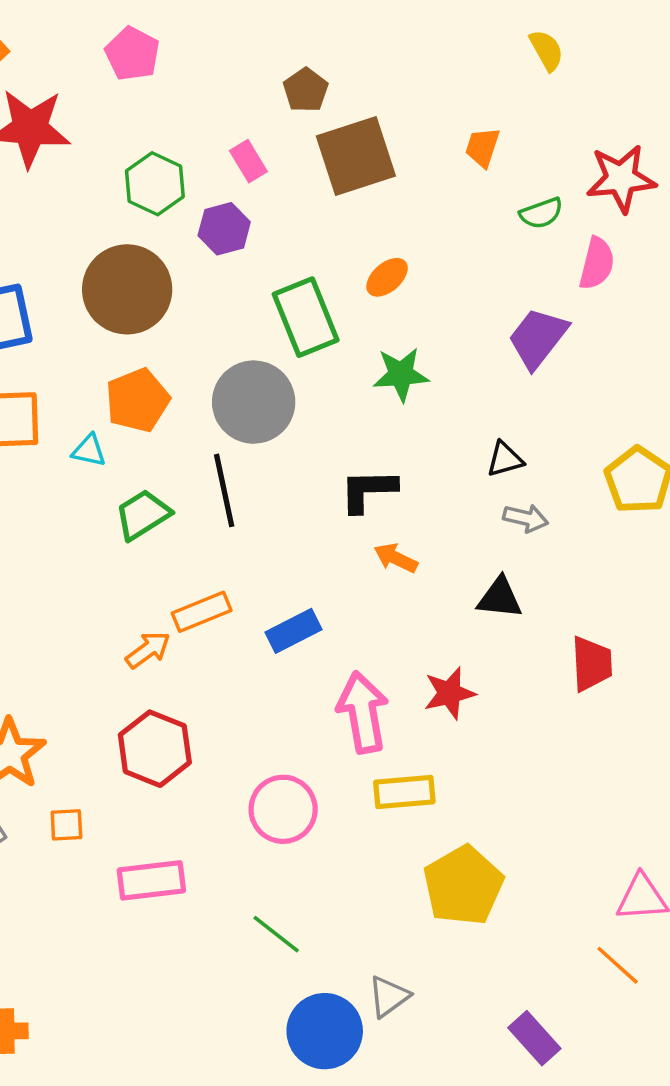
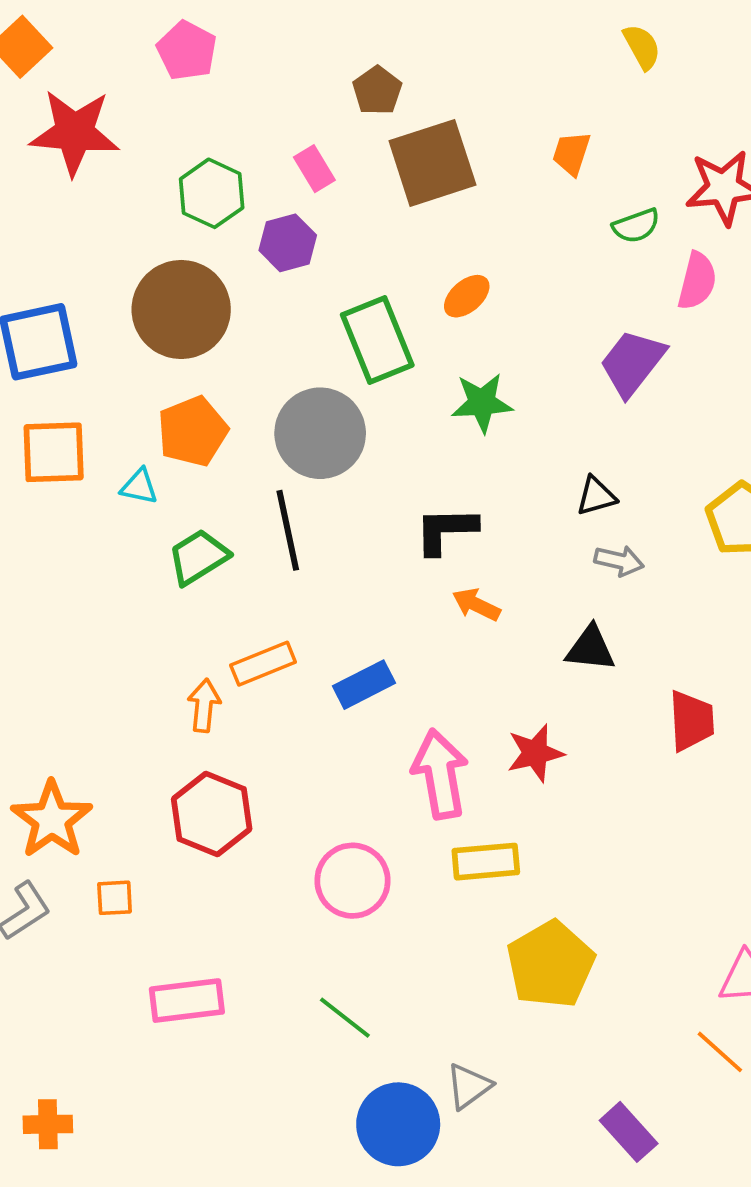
orange arrow: (148, 650) -> (204, 705), turned -48
pink rectangle: (151, 880) -> (187, 1001), moved

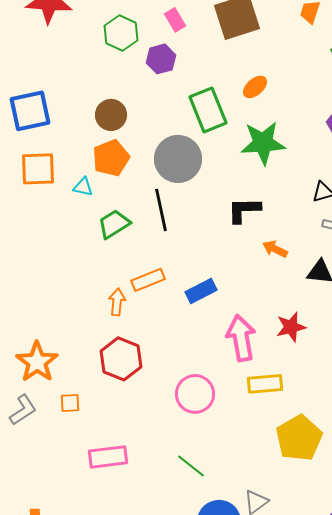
brown circle: (181, 309) -> (111, 115), moved, size x0.6
green star: (482, 403) -> (263, 143), size x1.4
orange arrow: (476, 605) -> (275, 249), moved

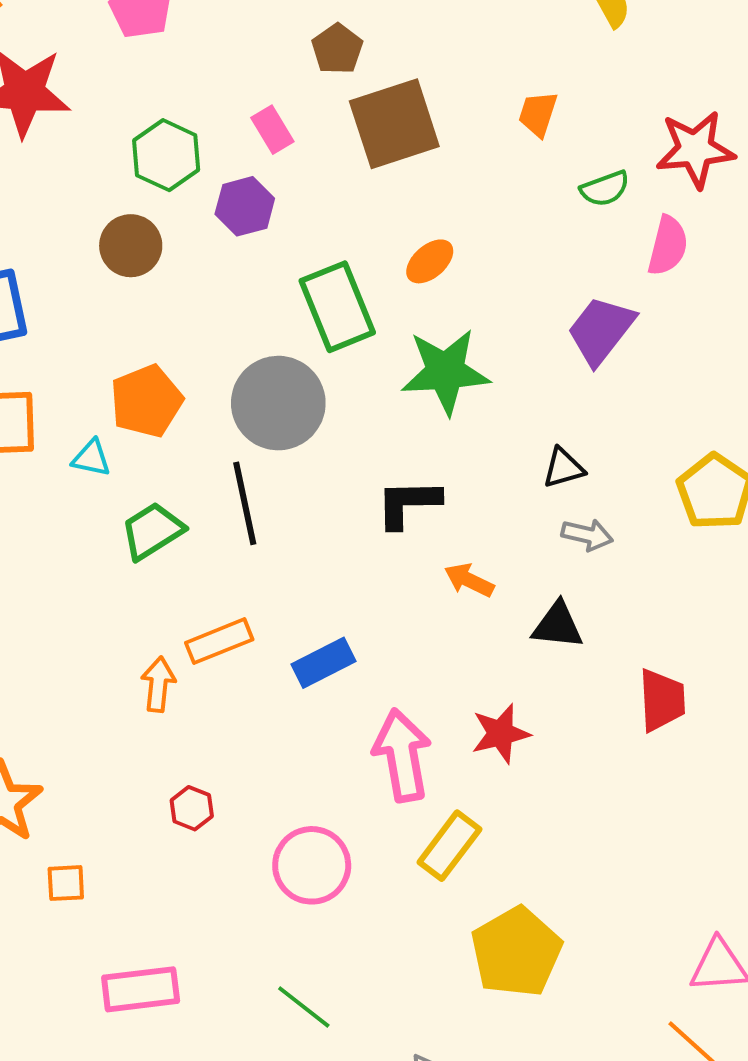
brown circle: (111, 115) -> (131, 246), moved
red hexagon: (121, 359) -> (192, 808), moved, size x0.5
yellow rectangle: (265, 384) -> (449, 846), turned -48

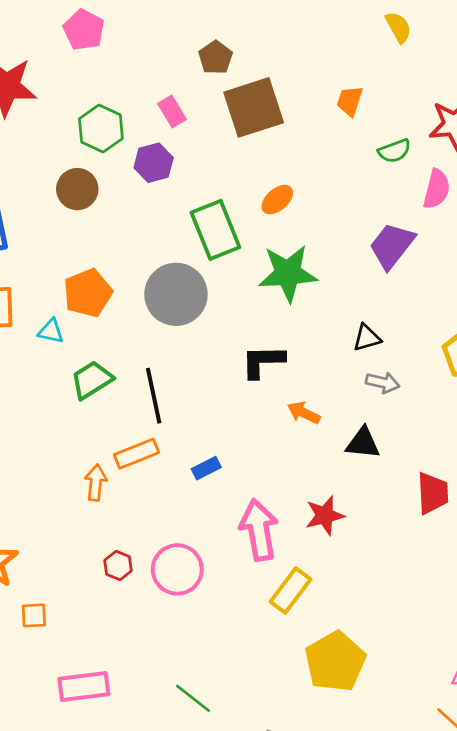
black line: (245, 503) -> (154, 396), moved
blue rectangle: (324, 663) -> (206, 468), size x0.7
pink circle: (312, 865) -> (177, 569), moved

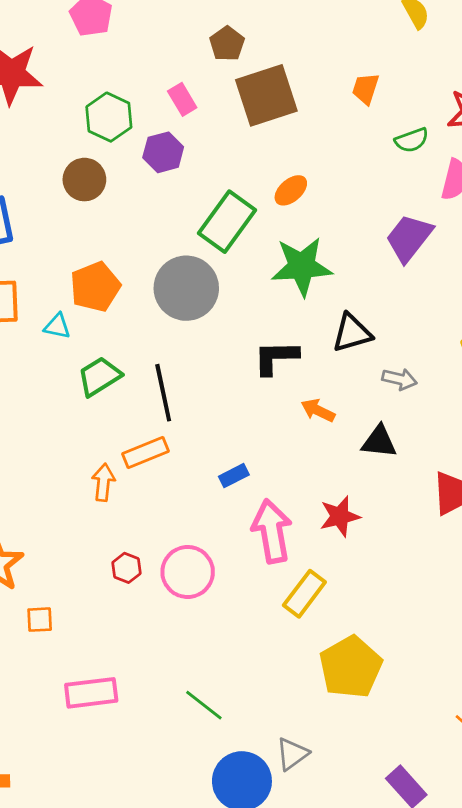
green rectangle: (215, 230) -> (227, 222), turned 58
black triangle: (367, 338) -> (352, 333), moved, size x1.4
blue rectangle: (206, 468) -> (234, 476), moved

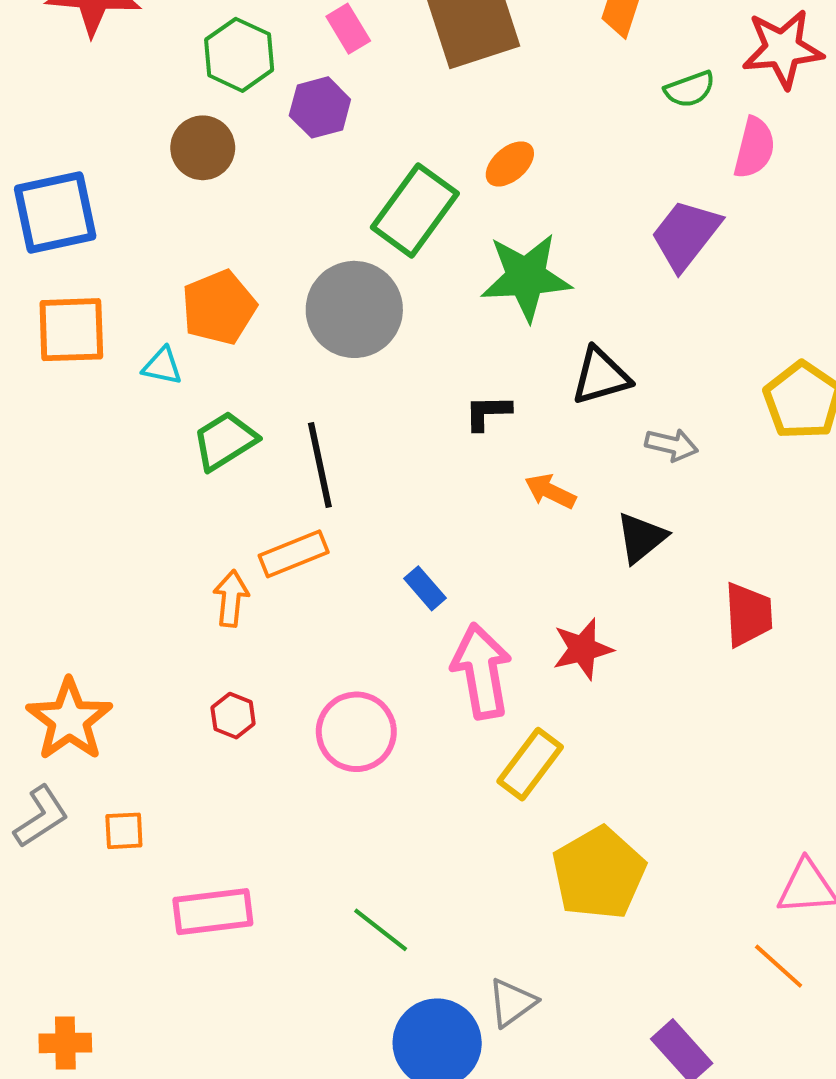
black L-shape: (276, 357) -> (488, 413), size x0.7
black triangle: (379, 442) -> (641, 538), turned -45
blue rectangle: (234, 476) -> (425, 588), turned 76
red hexagon: (127, 568) -> (233, 716), moved
orange square: (40, 620) -> (124, 831), moved

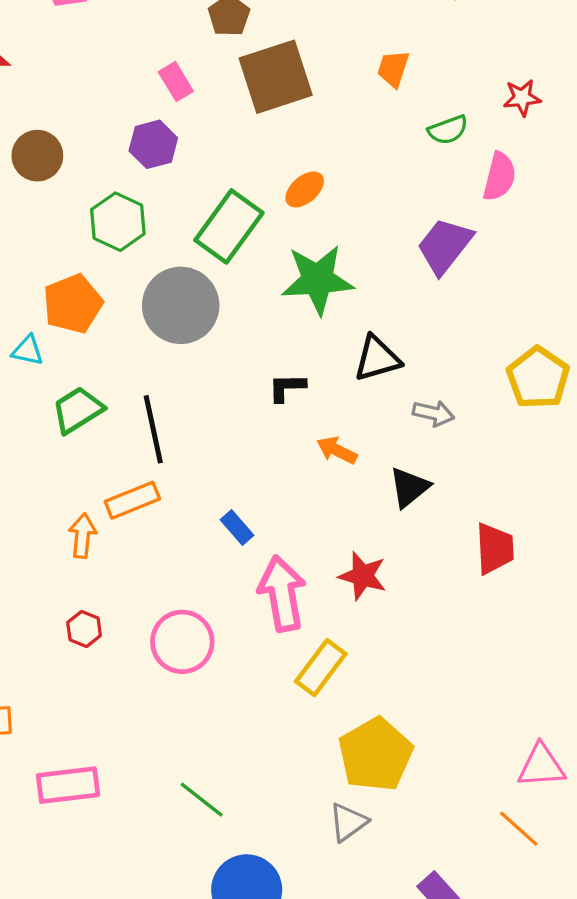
red star: (783, 49) -> (522, 98), size x0.6
green hexagon: (239, 55) -> (118, 222), moved
brown circle: (203, 148) -> (37, 156), moved
red star: (583, 649) -> (363, 576), turned 30
gray triangle: (512, 1003) -> (348, 822), moved

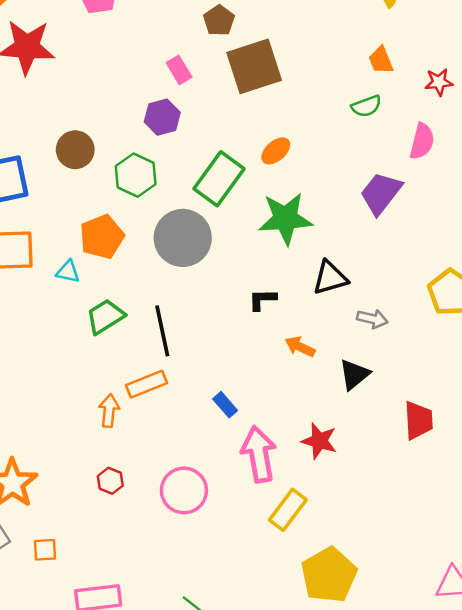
orange trapezoid: (393, 69) -> (381, 60), moved, turned -40
green semicircle: (448, 130) -> (366, 106), moved
brown circle: (37, 156) -> (75, 150), moved

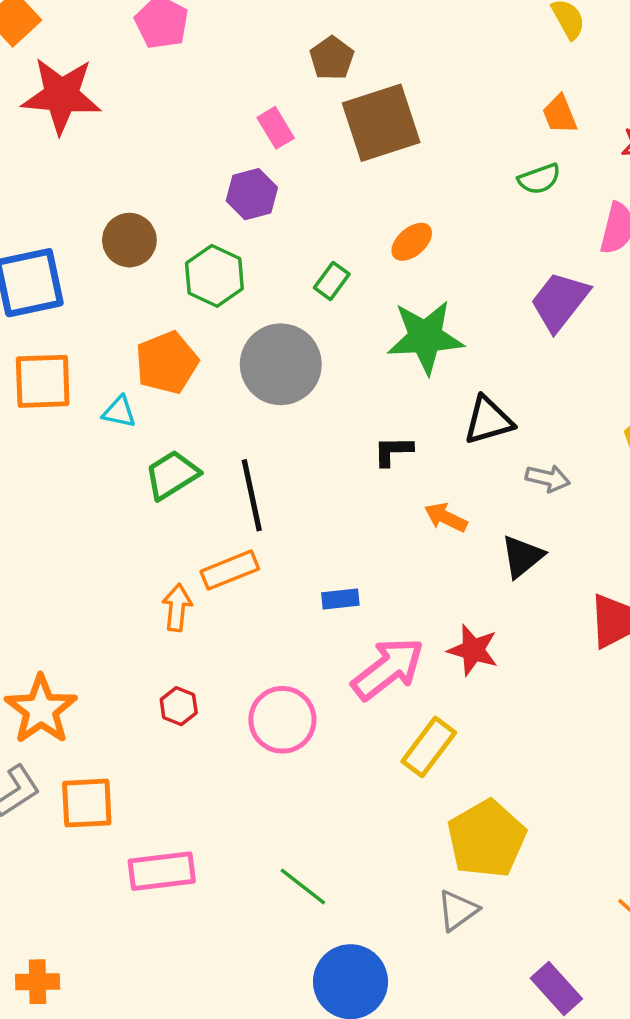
green rectangle: (219, 179) -> (332, 281), size x0.5
blue rectangle: (225, 405) -> (340, 599), turned -55
pink arrow: (259, 454) -> (388, 669), turned 62
orange square: (45, 550) -> (87, 803), size x1.6

